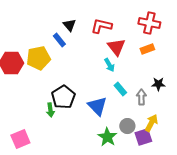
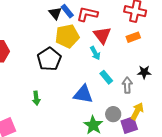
blue rectangle: (59, 40) -> (67, 11), moved
yellow pentagon: (38, 58) -> (67, 36), moved
black pentagon: (63, 97) -> (49, 59), moved
blue triangle: (97, 106) -> (83, 94), turned -35

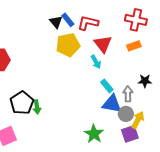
black pentagon: (49, 59) -> (22, 103), moved
blue triangle: (83, 94) -> (112, 104), moved
gray circle: (113, 114) -> (126, 114), moved

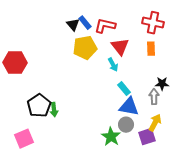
orange rectangle: (134, 46) -> (151, 49), turned -72
gray arrow: (128, 94) -> (154, 97), moved
gray circle: (126, 114) -> (126, 125), moved

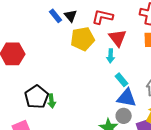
blue rectangle: (85, 23) -> (56, 16), moved
cyan arrow: (113, 65) -> (111, 56), turned 32

